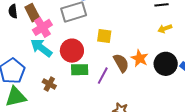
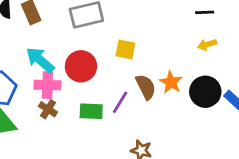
pink cross: (42, 27) -> (47, 85), moved, turned 30
green rectangle: (80, 70) -> (91, 111), moved

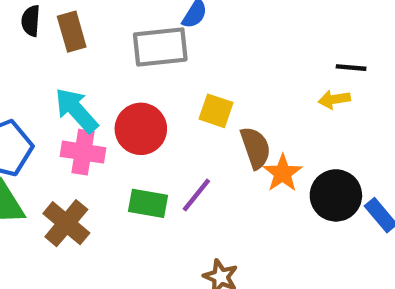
yellow arrow: (207, 45) -> (334, 99), moved
brown semicircle: (146, 87) -> (255, 148), moved
brown cross: (48, 109) -> (66, 223), moved, size x1.5

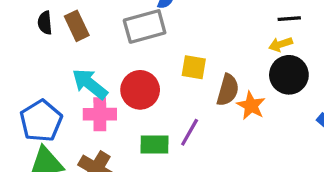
brown semicircle: (255, 148) -> (228, 90), turned 44
black circle: (336, 195) -> (289, 75), moved

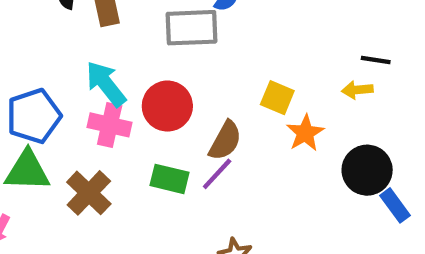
yellow square: (194, 67) -> (277, 98), moved
black circle: (289, 75) -> (367, 170), moved
brown semicircle: (228, 90) -> (225, 141), moved
orange star: (251, 106) -> (305, 133), moved

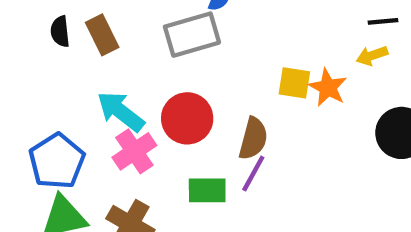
pink cross: (110, 125) -> (134, 151), turned -33
orange star: (305, 133) -> (328, 87), moved

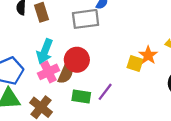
yellow square: (294, 83) -> (135, 64), moved
cyan arrow: (121, 111) -> (45, 51), turned -115
brown semicircle: (253, 139) -> (66, 73), moved

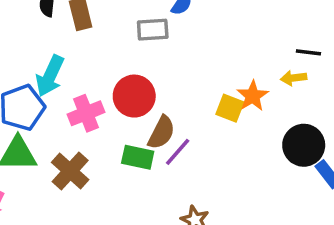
gray rectangle: (86, 19) -> (153, 30), size x0.7
cyan arrow: (45, 51) -> (50, 76), moved
brown semicircle: (66, 73) -> (161, 133), moved

